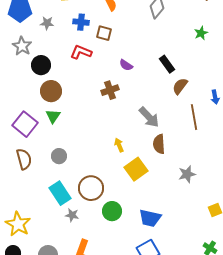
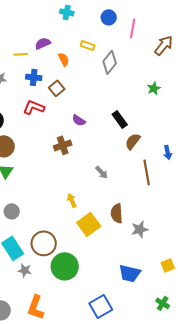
brown square: (104, 33) -> (57, 88), turned 35
gray arrow: (149, 117) -> (102, 172), size x0.6
brown semicircle: (159, 144) -> (117, 213), moved
green circle: (112, 211) -> (65, 266), size x1.4
blue trapezoid: (150, 218) -> (130, 273), moved

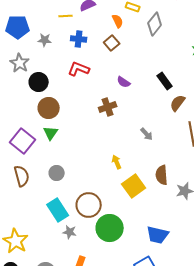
orange semicircle: (64, 59) -> (118, 21), moved
brown square: (57, 88) -> (112, 43), moved
blue trapezoid: (130, 273) -> (158, 235), moved

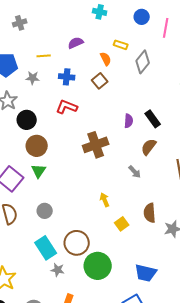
yellow line: (66, 16) -> (44, 56), moved
purple semicircle: (124, 82) -> (129, 121), moved, turned -120
brown semicircle: (178, 103) -> (149, 147), moved
brown cross: (108, 107) -> (96, 145), size x1.4
yellow square: (134, 186) -> (122, 224), size x0.6

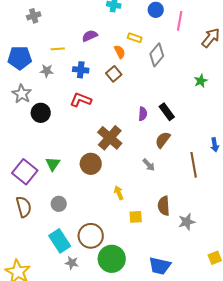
brown cross: (96, 145) -> (110, 138), turned -30
brown circle: (37, 146) -> (91, 164), moved
yellow square: (122, 224) -> (136, 217), turned 32

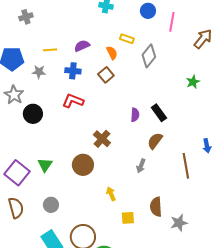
purple semicircle: (90, 36) -> (82, 46), moved
brown cross: (110, 138) -> (102, 139), size x0.7
gray arrow: (149, 165) -> (141, 166), turned 64

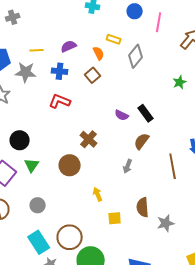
gray star: (39, 72) -> (26, 72), size x1.5
black circle: (33, 114) -> (20, 140), moved
purple semicircle: (135, 115) -> (122, 115), turned 112

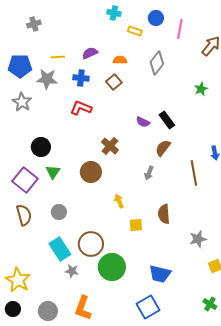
yellow rectangle: (114, 39) -> (135, 31), moved
orange semicircle: (99, 53) -> (120, 60), turned -64
gray star: (166, 223) -> (198, 239), moved

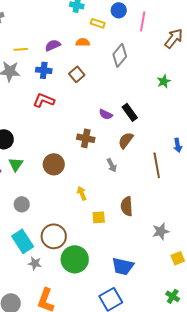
orange semicircle: (120, 60) -> (83, 42), moved
brown cross: (110, 146) -> (86, 138), moved, turned -30
gray arrow: (149, 173) -> (112, 165), turned -48

